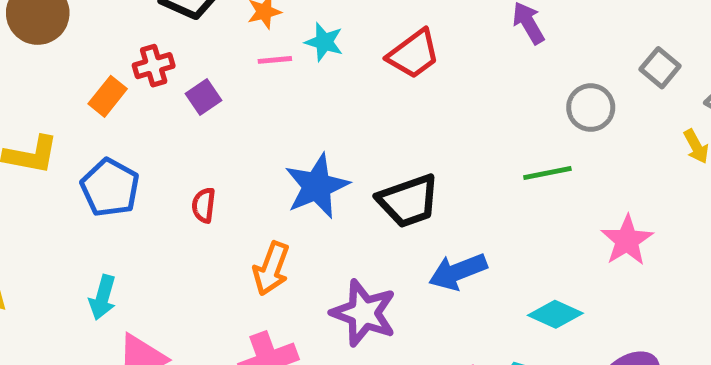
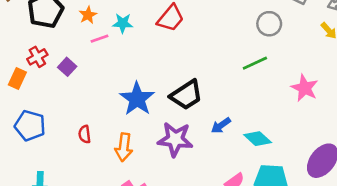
red semicircle: (204, 205) -> (85, 134), moved
blue arrow: (458, 272) -> (221, 125), size x0.7
purple star: (364, 313) -> (175, 139), moved
cyan diamond: (555, 314) -> (258, 139), moved, turned 32

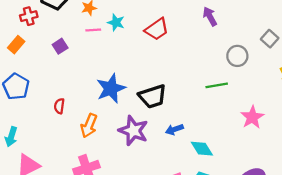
red cross: (37, 57) -> (29, 16), moved

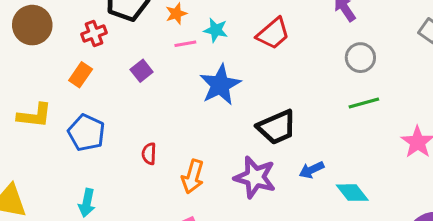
gray circle: (237, 56) -> (360, 58), moved
blue star: (111, 88) -> (220, 85), moved

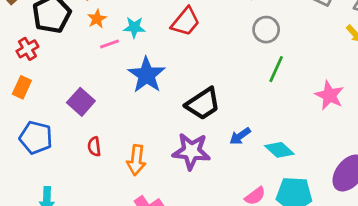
purple square: (142, 71) -> (81, 102), moved, size x1.4
green line: (364, 103) -> (276, 69), turned -40

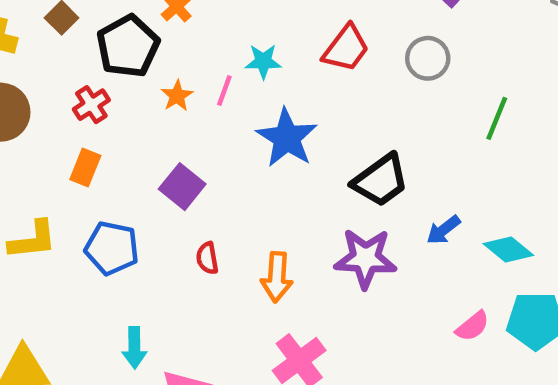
orange star: (97, 19) -> (177, 96), moved
gray circle: (266, 30) -> (428, 58), moved
pink line: (110, 44) -> (224, 91), turned -48

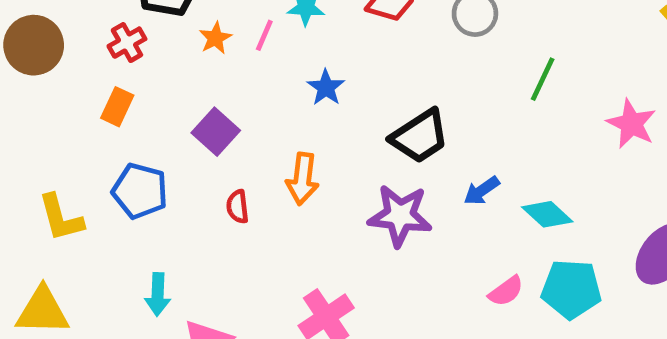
blue star: (287, 138) -> (326, 87), size x0.6
yellow L-shape: (33, 240) -> (61, 218), moved, turned 78
orange arrow: (277, 277) -> (302, 179), moved

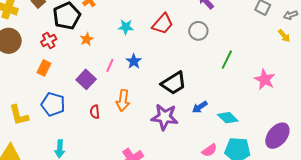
pink line: (264, 35) -> (110, 65), moved

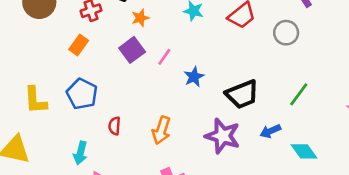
green line: (227, 60) -> (299, 94), moved
blue star: (134, 61) -> (194, 77), moved
purple square: (86, 79) -> (132, 50), moved
orange arrow: (123, 100) -> (161, 130), moved
red semicircle: (95, 112) -> (114, 126), moved

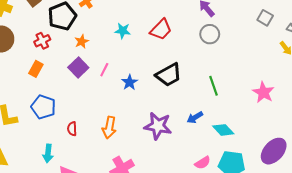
gray circle: (286, 33) -> (210, 34), moved
black trapezoid: (242, 94) -> (169, 75), moved
green line: (299, 94) -> (214, 86), turned -48

